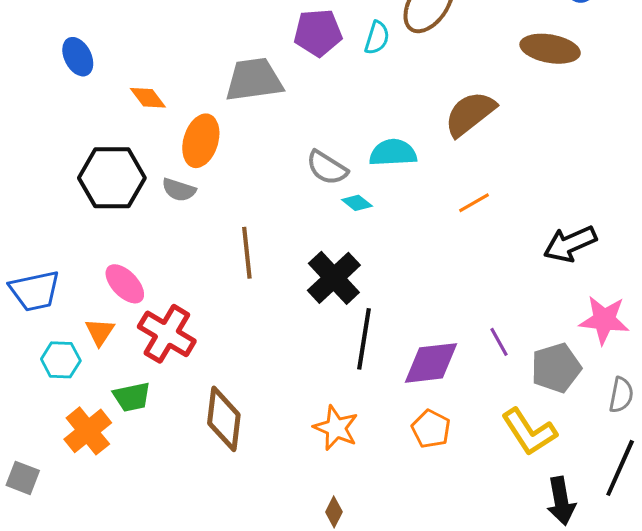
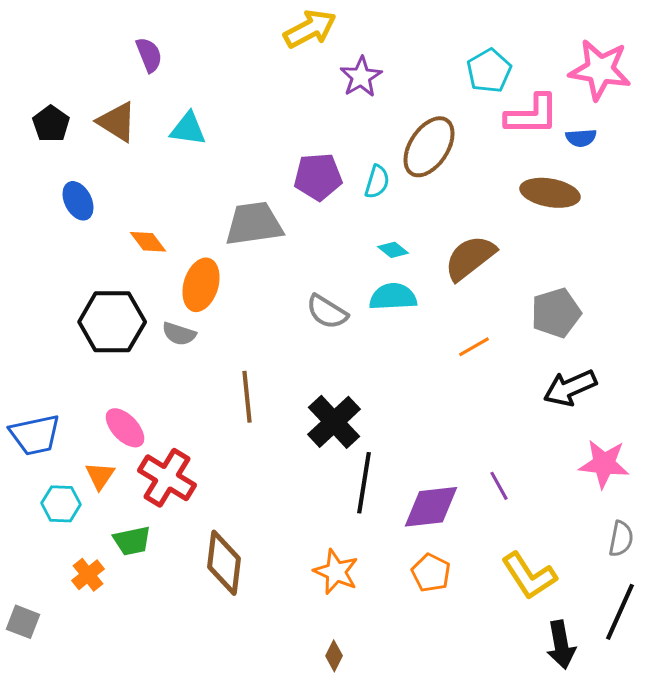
cyan diamond: (357, 203) -> (393, 250), moved
gray pentagon: (556, 368) -> (556, 313), moved
orange cross: (88, 431) -> (88, 575), size x0.7

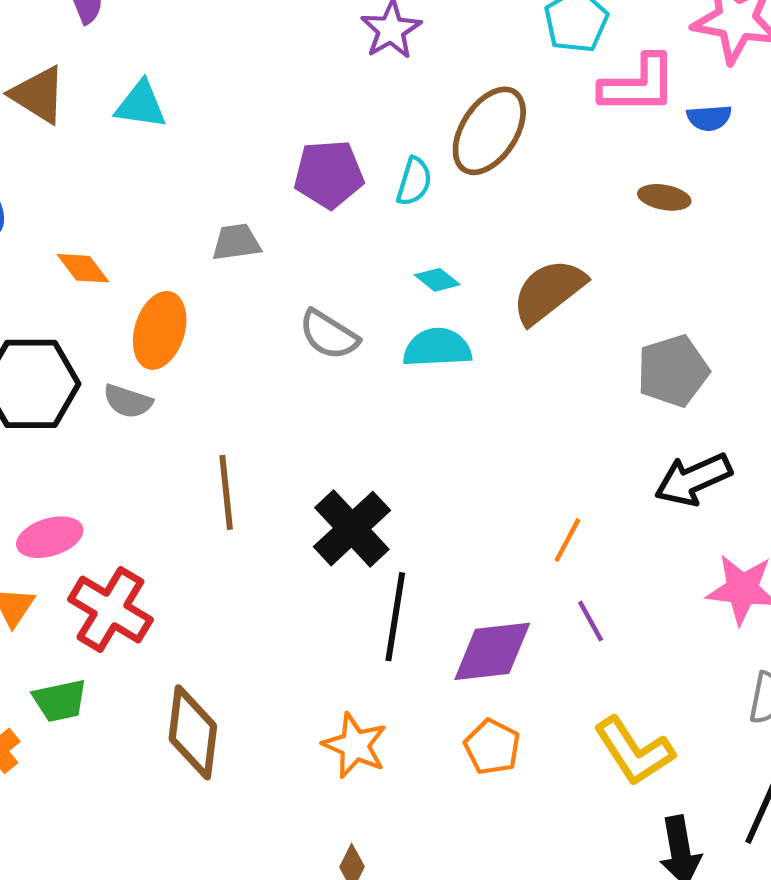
brown ellipse: (550, 193) -> (664, 197), size x0.6
gray trapezoid: (254, 224) -> (236, 242), size x0.6
gray semicircle: (327, 312) -> (329, 335), moved
orange line: (474, 347) -> (567, 540), moved, turned -32
pink ellipse: (125, 428) -> (50, 537), turned -63

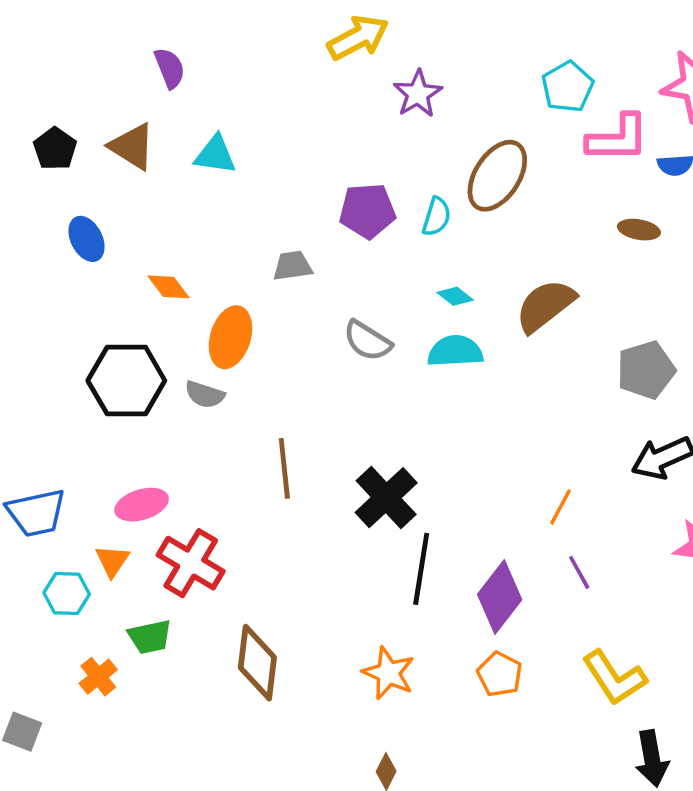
purple diamond: (492, 651) -> (500, 597), turned -46

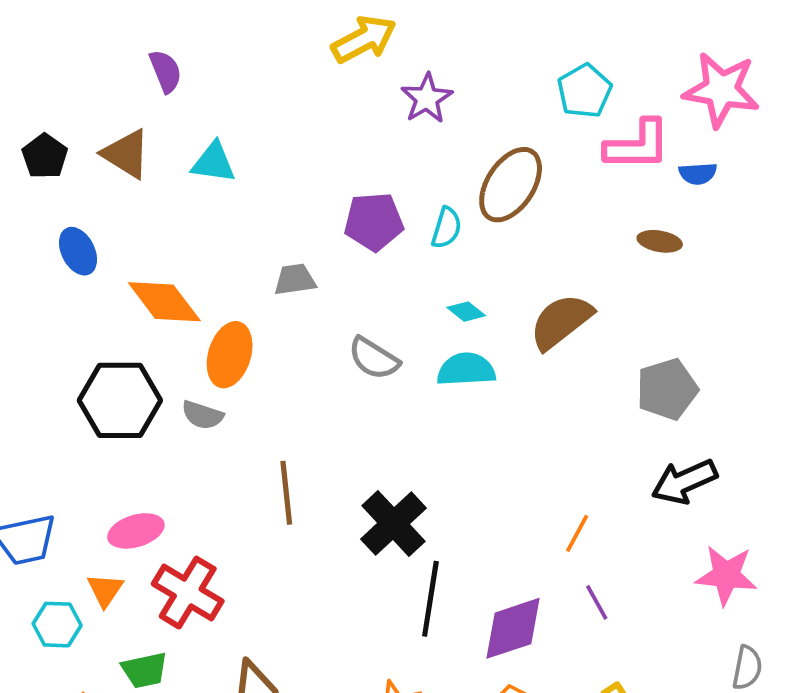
orange diamond: (168, 287) -> (164, 302), size x1.6
purple diamond: (500, 597) -> (513, 628), turned 34

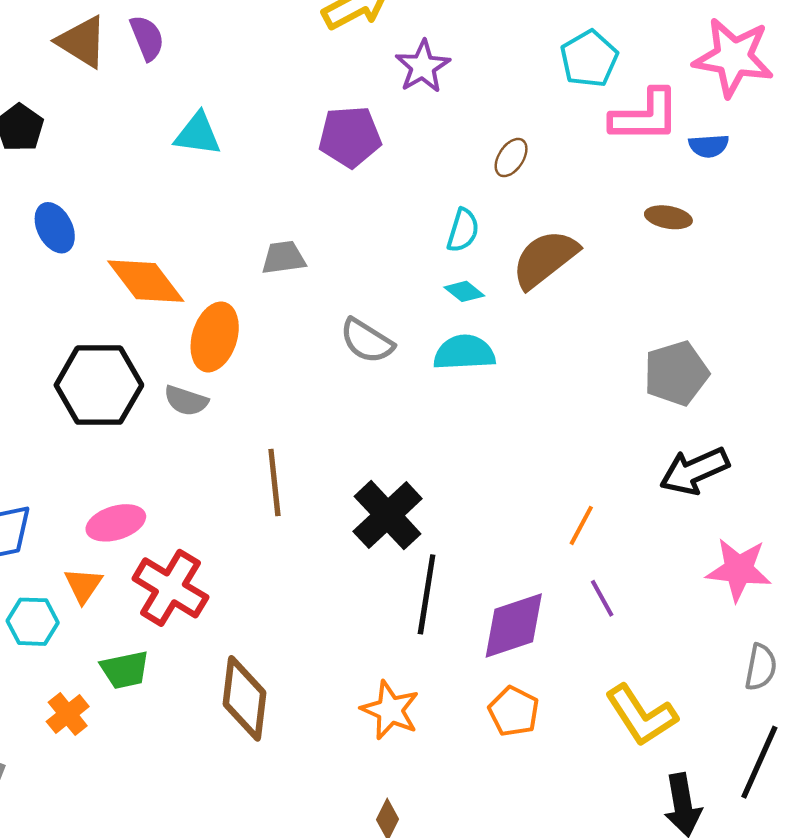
brown triangle: (126, 154) -> (82, 42), moved
brown ellipse: (511, 185) -> (511, 158), size x0.5
purple pentagon: (374, 222) -> (350, 137), moved
cyan semicircle: (446, 228) -> (463, 230), moved
brown semicircle: (561, 321) -> (545, 259), moved

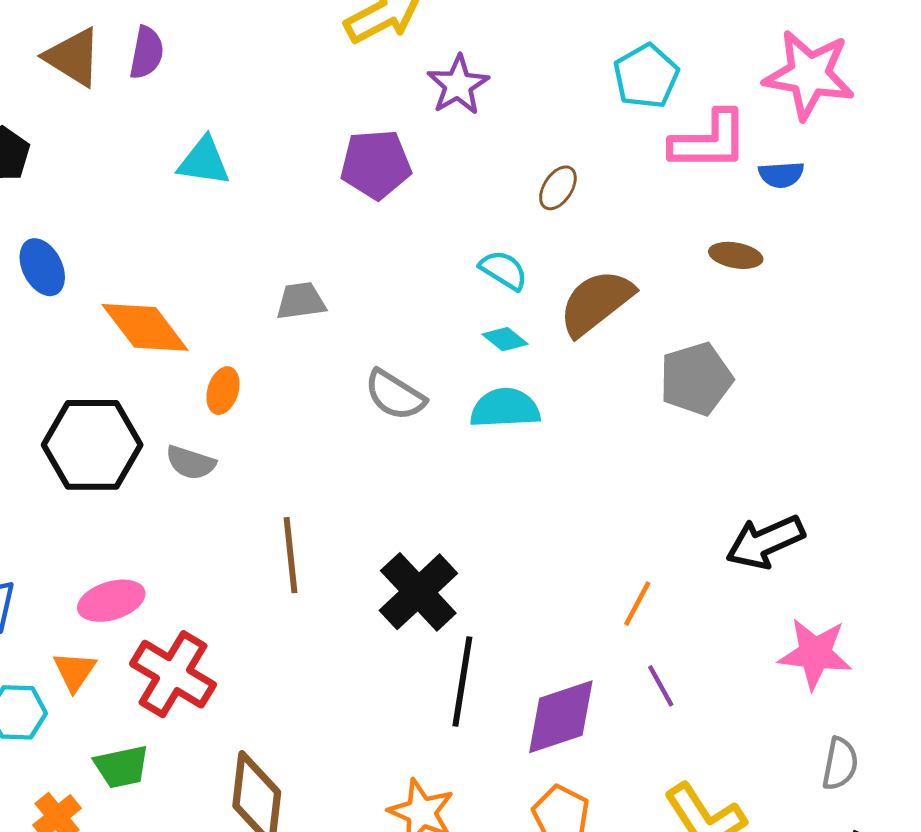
purple semicircle: (147, 38) -> (147, 53), turned 33
cyan semicircle: (463, 230) -> (504, 270), turned -75
orange ellipse: (215, 337) -> (223, 391), size x0.6
gray pentagon: (676, 373) -> (696, 379), moved

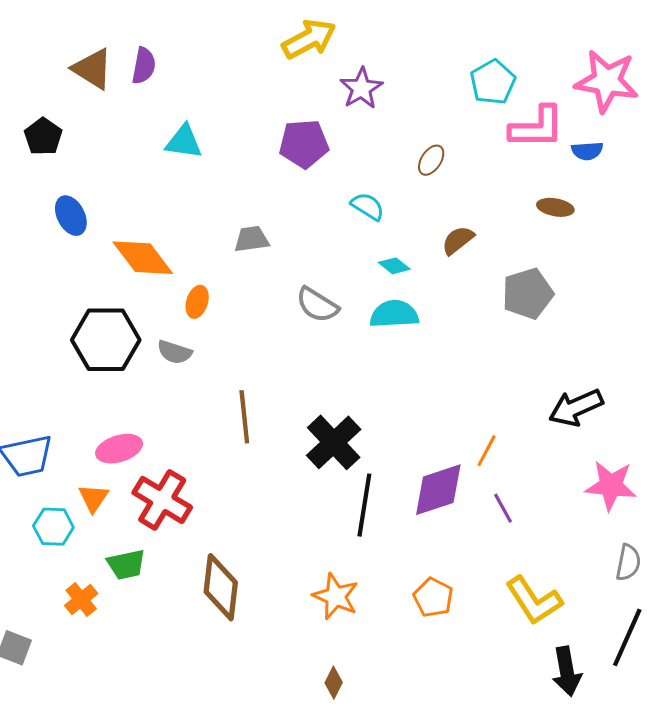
cyan semicircle: (504, 270) -> (368, 206), moved
brown semicircle: (596, 302) -> (458, 240), size x0.6
purple diamond: (561, 717) -> (438, 490), moved

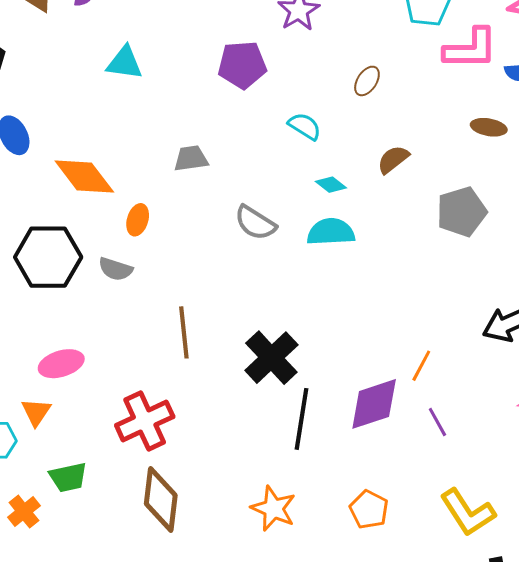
red cross: (162, 500) -> (145, 421), moved, turned 34

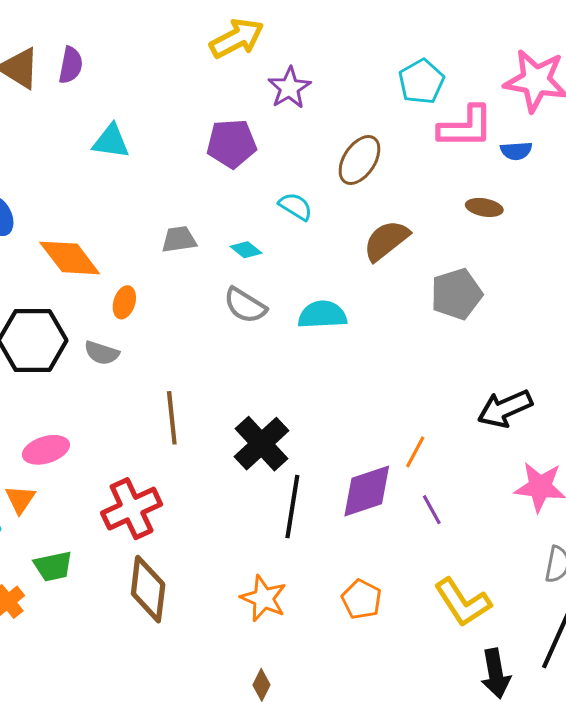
brown ellipse: (367, 81) -> (359, 160), size x1.6
brown semicircle: (393, 159) -> (386, 240), size x1.4
cyan diamond: (331, 185) -> (246, 250), moved

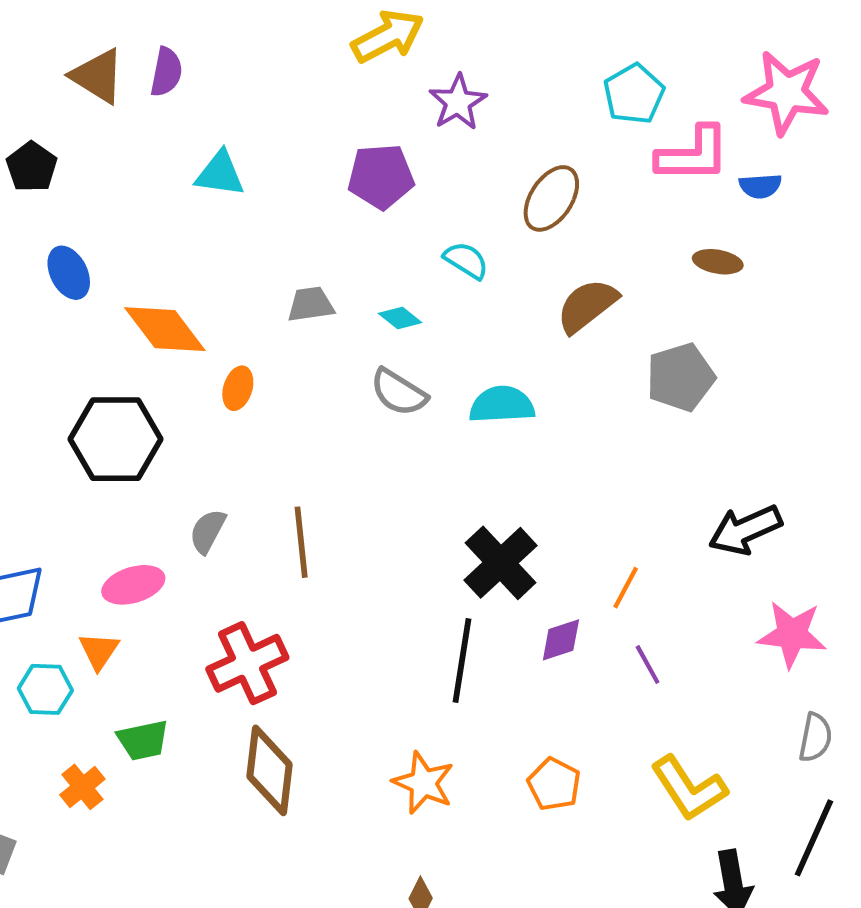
gray semicircle: (102, 353) -> (208, 531), moved, turned 100
black cross: (261, 444) -> (500, 563), moved
purple diamond: (367, 491) -> (561, 640), size x0.6

